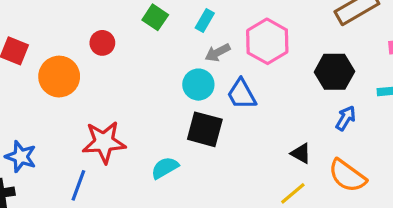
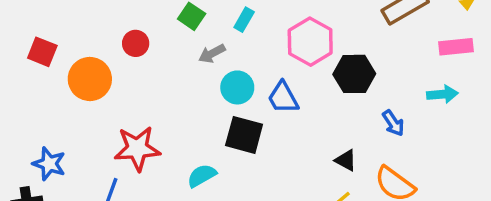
gray arrow: (218, 53) -> (212, 54), moved
black hexagon: (334, 72) -> (354, 74), moved
blue arrow: (346, 118) -> (393, 123), turned 115

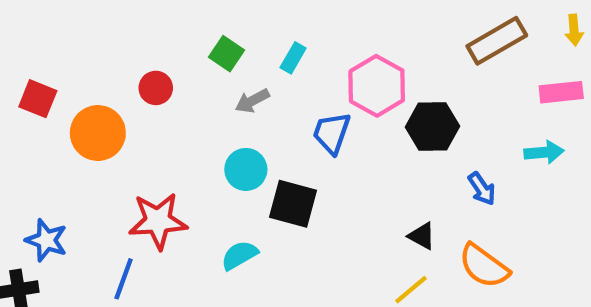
cyan circle: (237, 87) -> (246, 169), moved
blue trapezoid: (283, 98) -> (332, 133), moved, turned 48

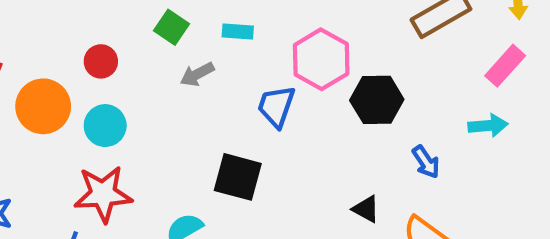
cyan rectangle: (293, 58) -> (238, 31), turned 64
pink rectangle: (561, 92) -> (505, 66), turned -42
cyan circle: (246, 169) -> (105, 126), moved

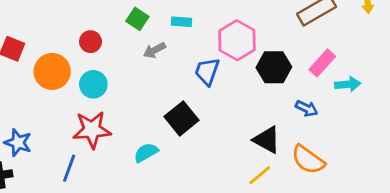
pink rectangle: (505, 66) -> (322, 63), moved
blue arrow: (426, 162) -> (307, 108), turned -30
black square: (238, 177) -> (181, 118), turned 36
black triangle: (366, 209) -> (267, 140), size x1.5

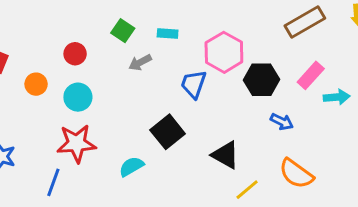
orange circle: (52, 71) -> (36, 84), size x0.6
blue arrow: (307, 108) -> (282, 122), moved
black triangle: (267, 140) -> (225, 155), moved

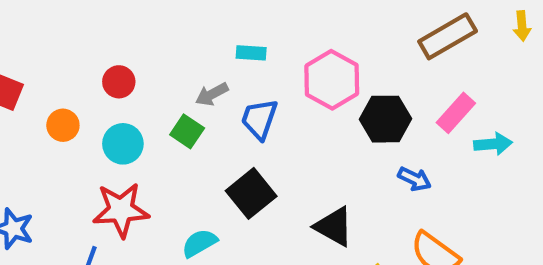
green square: (123, 31) -> (187, 131), moved
blue trapezoid: (194, 84) -> (259, 119), moved

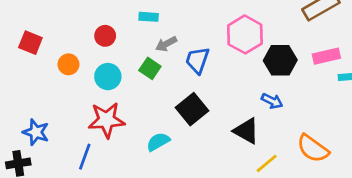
cyan rectangle: (251, 53) -> (149, 17), moved
pink rectangle: (456, 113) -> (326, 56), turned 35
blue arrow: (414, 179) -> (272, 101), moved

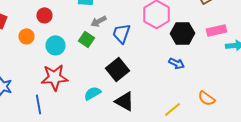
red circle: (105, 36) -> (44, 15), moved
black triangle: (246, 131) -> (124, 101), moved
orange semicircle: (313, 148) -> (206, 98), size x0.7
blue line: (85, 157) -> (38, 104), turned -30

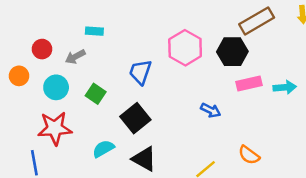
gray arrow: (98, 21) -> (75, 57), moved
pink rectangle: (216, 30) -> (249, 84), moved
black hexagon: (182, 33) -> (232, 52), moved
green square: (86, 39) -> (96, 94), moved

